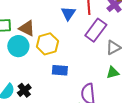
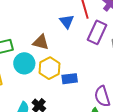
brown triangle: (27, 28) -> (41, 42), moved
yellow hexagon: (47, 44) -> (50, 68), moved

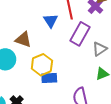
yellow hexagon: (50, 68) -> (42, 65), moved

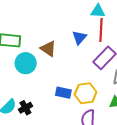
yellow hexagon: (42, 65) -> (86, 93), moved

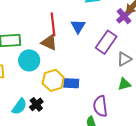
red line: (101, 30) -> (53, 24), moved
yellow hexagon: (86, 93) -> (53, 80), moved

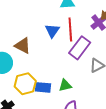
red line: (53, 24) -> (70, 29), moved
green triangle: (124, 84) -> (65, 85), moved

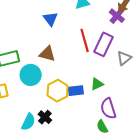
red line: (70, 29) -> (85, 40), moved
blue triangle: (52, 31) -> (50, 19), moved

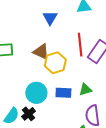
cyan circle: (31, 75) -> (36, 93), moved
yellow hexagon: (58, 91) -> (55, 63), moved

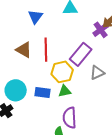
red line: (80, 45) -> (46, 50), moved
yellow hexagon: (55, 63) -> (62, 72), moved

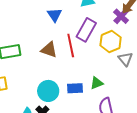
purple rectangle: (81, 54) -> (86, 30), moved
yellow hexagon: (62, 72) -> (111, 41), moved
gray triangle: (97, 73) -> (125, 59), turned -35

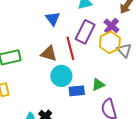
purple cross: (121, 16) -> (111, 26), moved
gray triangle: (125, 59) -> (124, 50), moved
cyan circle: (48, 91) -> (61, 76), moved

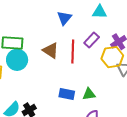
purple rectangle: (85, 32) -> (92, 40), size x0.7
cyan circle: (61, 76) -> (17, 60), moved

